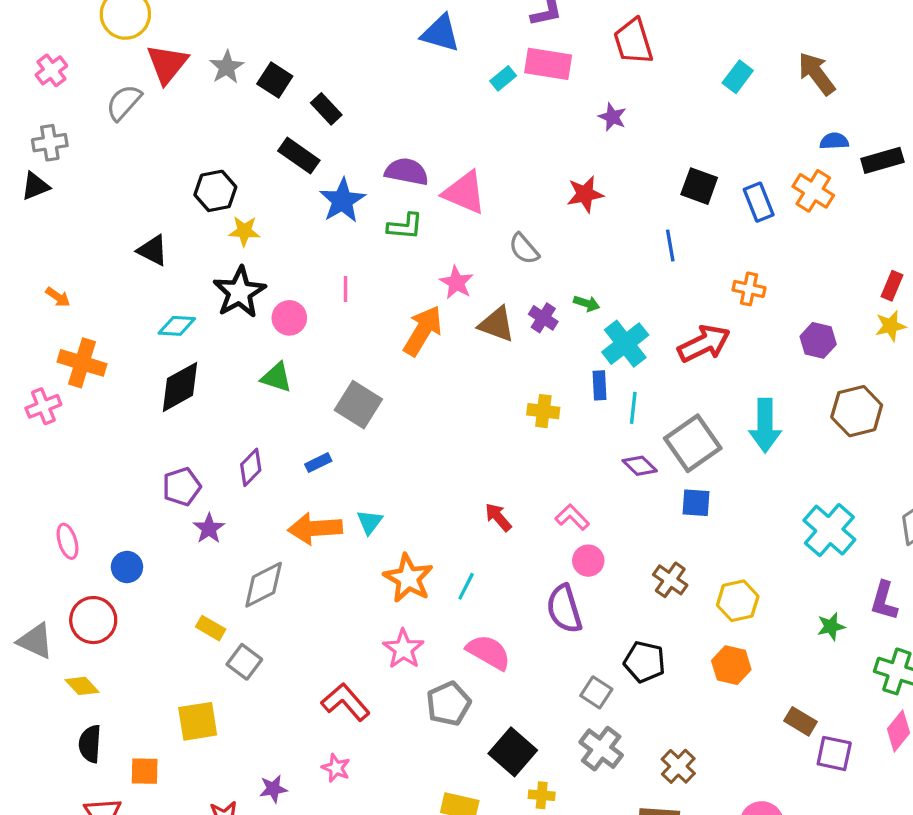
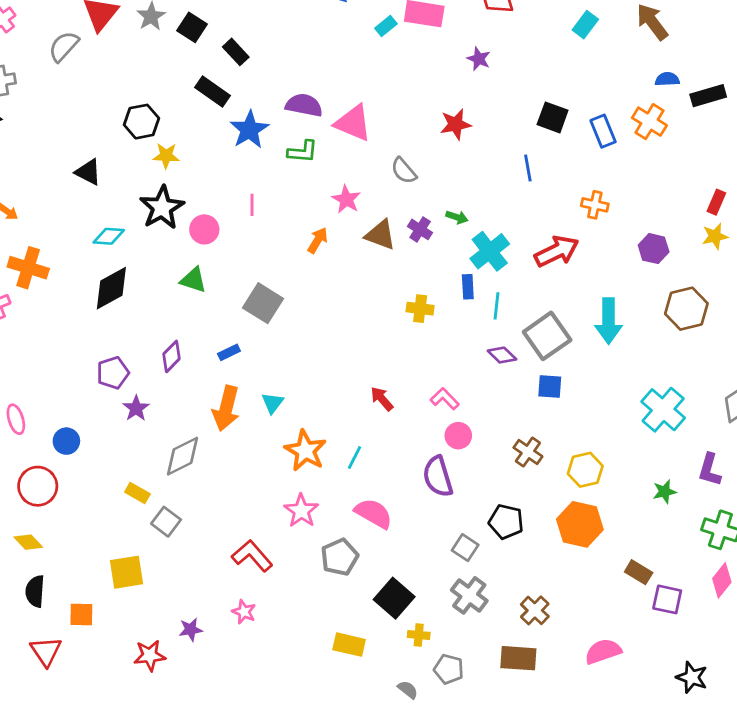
orange arrow: (423, 331) -> (318, 240), size x0.6
orange arrow: (315, 528) -> (226, 408), turned -72
orange hexagon: (731, 665) -> (580, 524), size x1.4

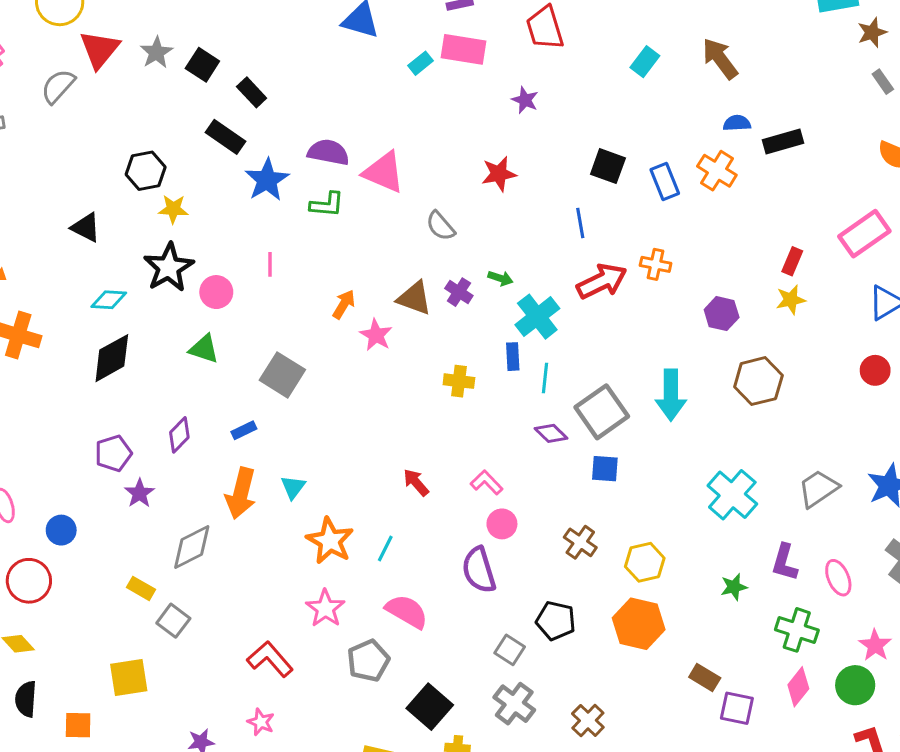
pink star: (346, 199) -> (376, 335), moved
red arrow: (557, 251) -> (602, 281), moved

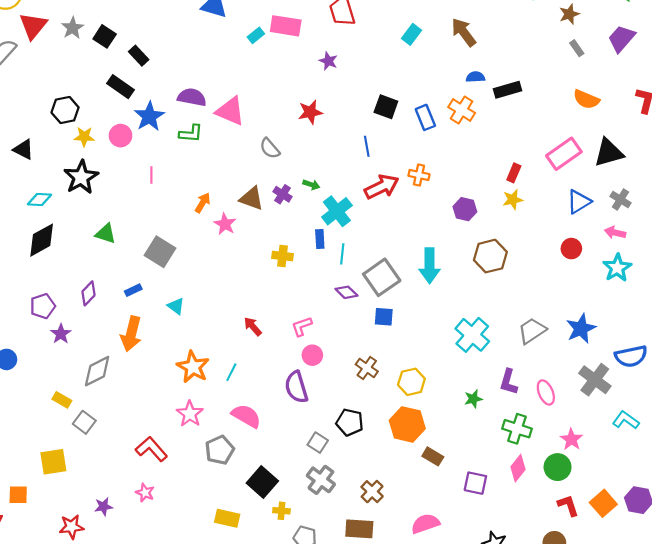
pink circle: (216, 292) -> (121, 136), moved
pink L-shape: (487, 482) -> (302, 326), turned -65
cyan triangle: (293, 487) -> (176, 306), moved, turned -30
brown rectangle: (705, 678) -> (433, 456), moved

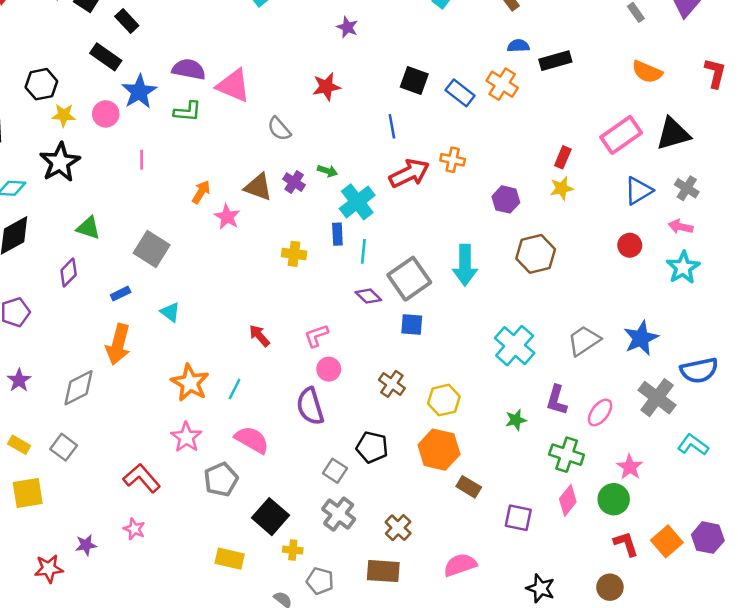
blue rectangle: (425, 117) -> (460, 93), turned -30
purple diamond: (89, 293) -> (69, 272), moved
purple star: (61, 334) -> (19, 380), moved
pink ellipse: (546, 392) -> (600, 412), turned 60
yellow rectangle: (62, 400) -> (19, 445), moved

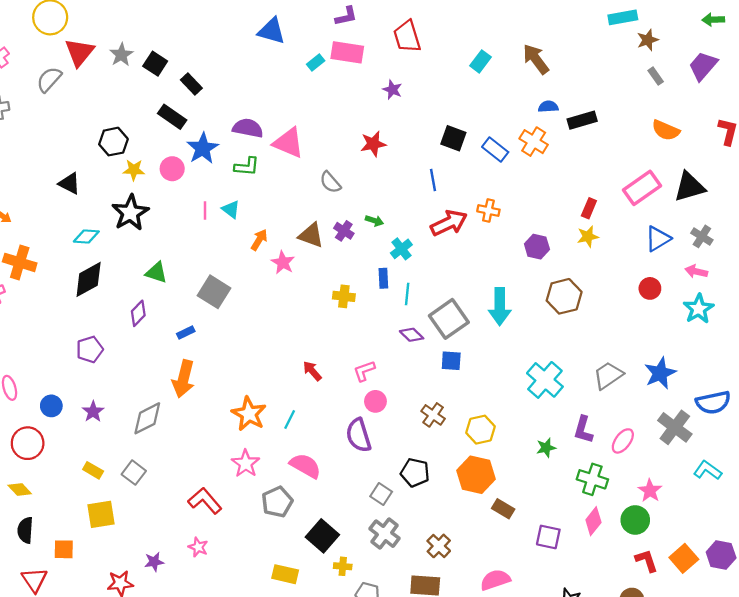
cyan cross: (357, 202) -> (401, 249), size x0.7
cyan triangle: (170, 312) -> (231, 209), moved

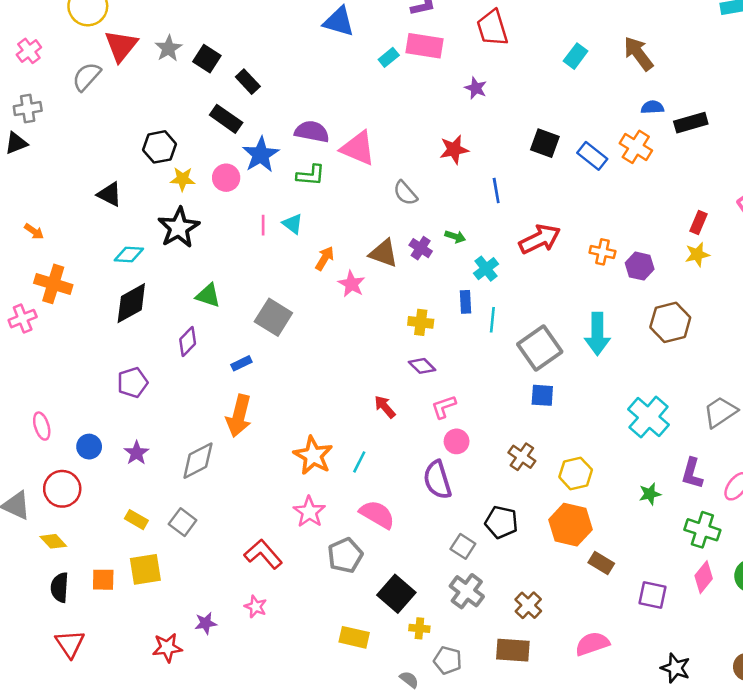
blue line: (433, 180) -> (496, 190), moved
orange cross: (488, 211) -> (602, 252), moved
purple diamond: (412, 335) -> (422, 366), moved
orange square: (64, 549) -> (103, 580), moved

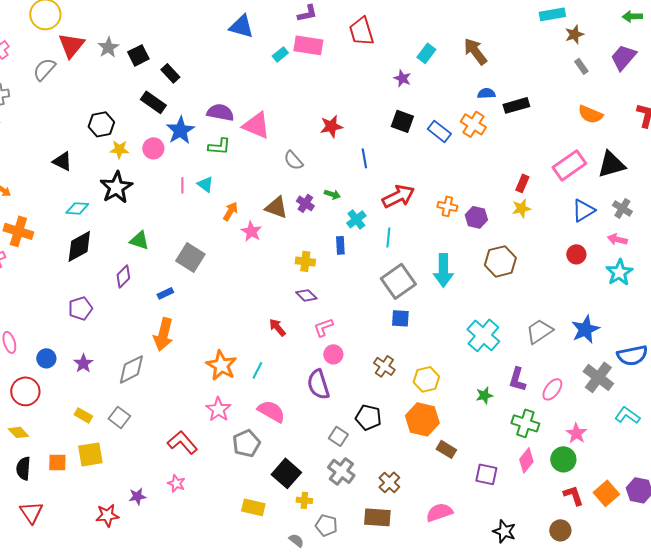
black square: (207, 59) -> (138, 55), turned 30
purple star: (476, 88) -> (402, 78), moved
cyan line: (492, 320) -> (388, 237), moved

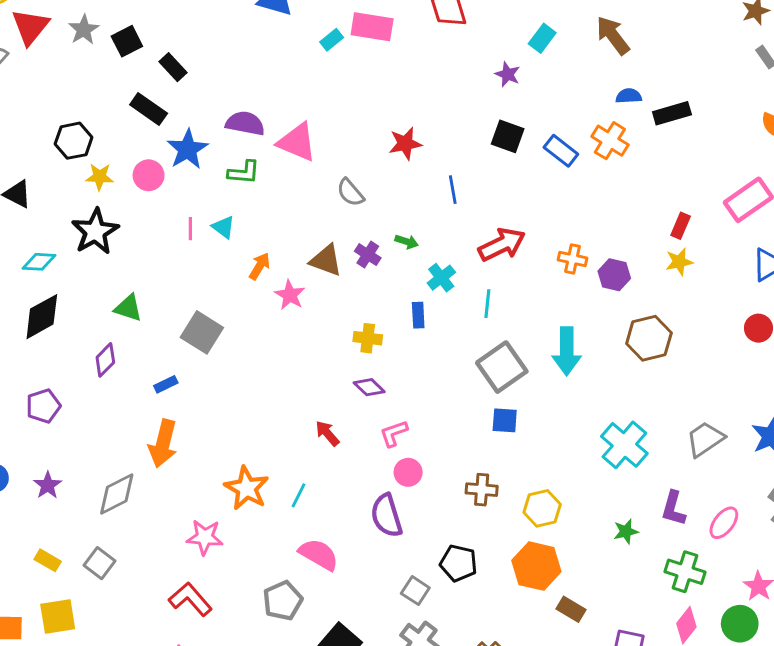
brown cross: (384, 366) -> (482, 490), turned -30
pink star: (218, 409) -> (205, 537), moved, turned -30

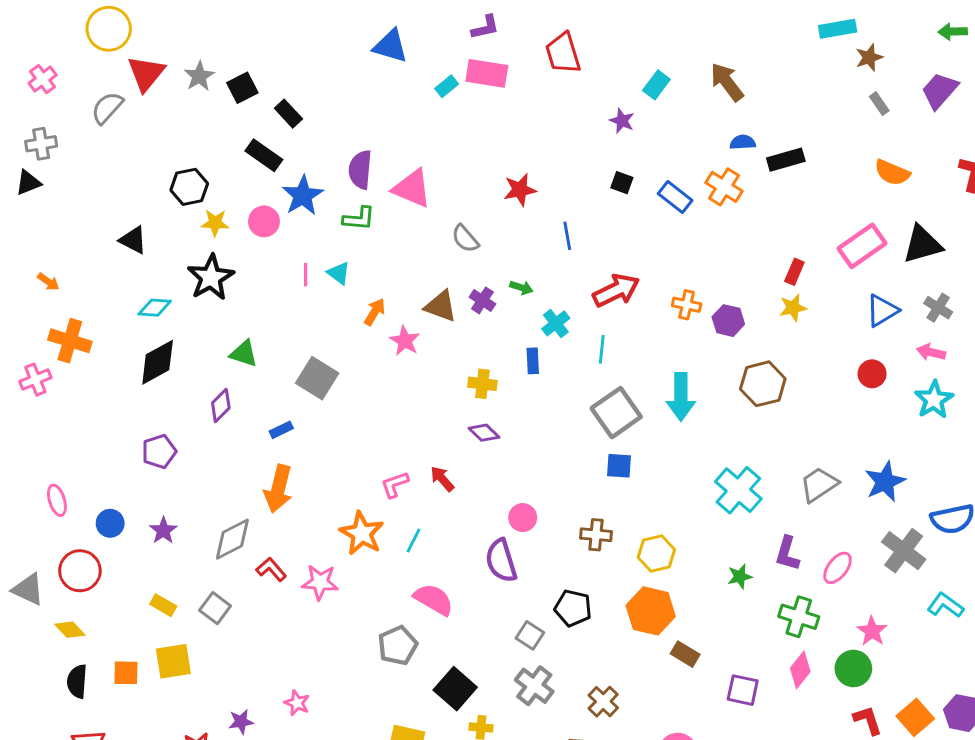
purple semicircle: (245, 123) -> (360, 170), turned -96
black square: (508, 136) -> (622, 183), size x0.7
pink L-shape: (394, 433) -> (395, 484), moved
red L-shape: (190, 599) -> (271, 569), moved, size x0.7

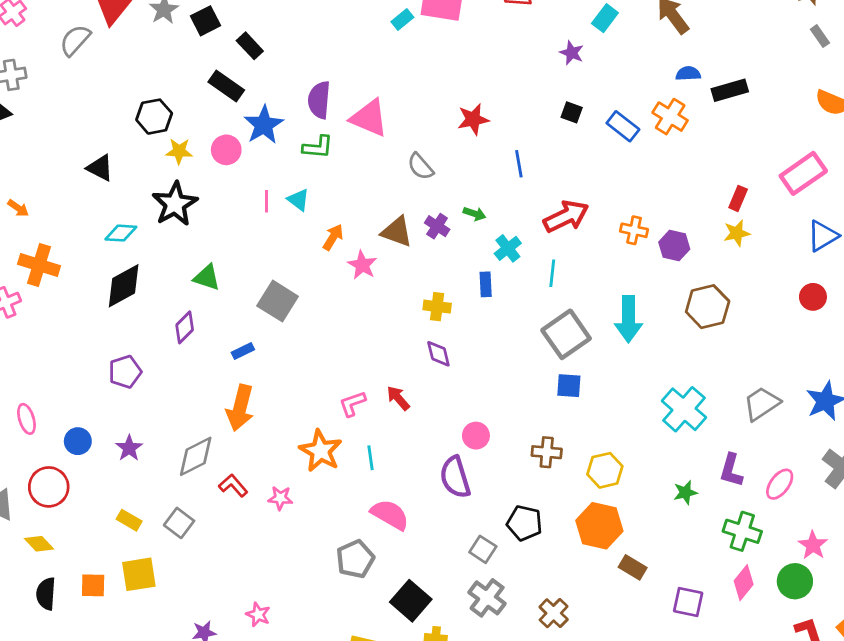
purple diamond: (484, 433) -> (438, 354), turned 32
cyan line: (413, 541) -> (370, 458), turned -35
pink star: (320, 582) -> (280, 498), size x0.7

